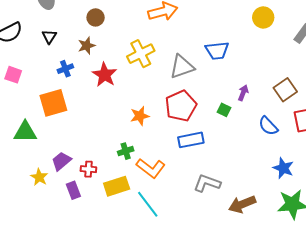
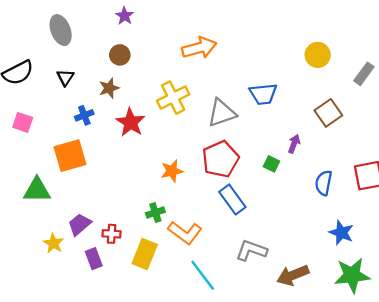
brown square: (285, 90) -> (328, 113), moved
blue semicircle: (268, 126) -> (324, 183), turned 55
blue rectangle: (191, 140) -> (232, 199), turned 65
yellow rectangle: (117, 186) -> (145, 254), turned -50
cyan line: (148, 204) -> (203, 275), moved

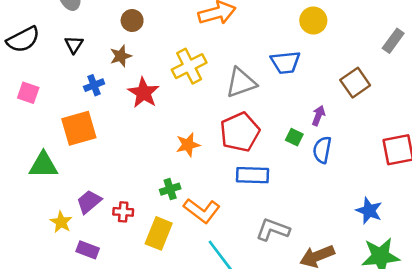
yellow circle: (318, 55) -> (313, 21), moved
blue semicircle: (324, 183) -> (322, 150), moved
blue rectangle: (232, 199) -> (252, 175), turned -52
purple rectangle: (94, 259) -> (88, 250), moved, turned -48

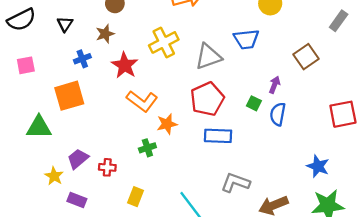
pink square: (28, 93) -> (26, 65), turned -30
orange star: (188, 145) -> (167, 124), moved
orange L-shape: (202, 211) -> (142, 101), moved
yellow rectangle: (159, 233) -> (136, 197), moved, size x0.7

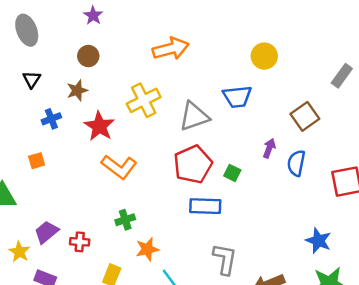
orange square: (69, 96) -> (37, 161), size x0.5
green square: (254, 103) -> (232, 173), moved
blue semicircle: (278, 114) -> (296, 163), moved
orange star: (167, 124) -> (147, 249), moved
gray L-shape: (235, 183) -> (225, 259), turned 80

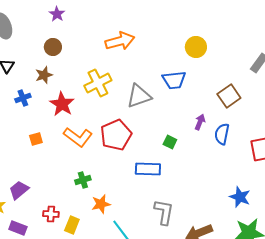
orange square: (37, 161) -> (36, 139), moved
red pentagon: (193, 164) -> (116, 135), moved
red cross: (80, 242) -> (51, 214), moved

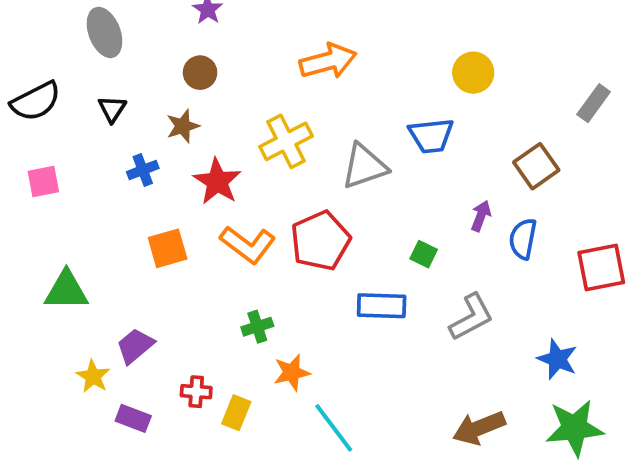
orange square: (36, 139) -> (168, 248), size x1.5
gray L-shape: (164, 212) -> (471, 317), moved, turned 52

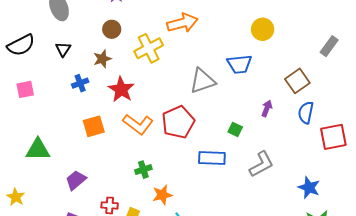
yellow cross: (286, 141) -> (149, 48), moved
blue semicircle: (523, 239) -> (306, 113), moved
yellow star: (93, 376) -> (16, 197), moved

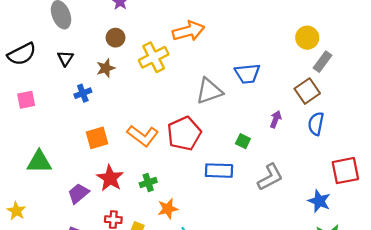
yellow circle: (263, 29) -> (307, 38), moved
gray rectangle: (329, 46) -> (322, 62), moved
red star: (121, 89) -> (110, 178), moved
red square: (333, 137) -> (345, 171), moved

